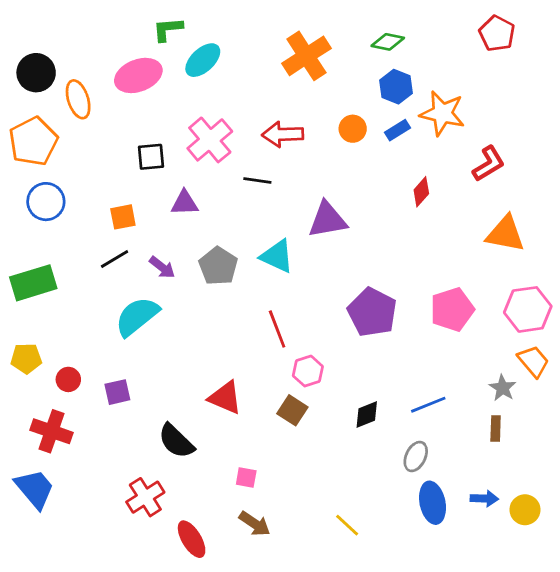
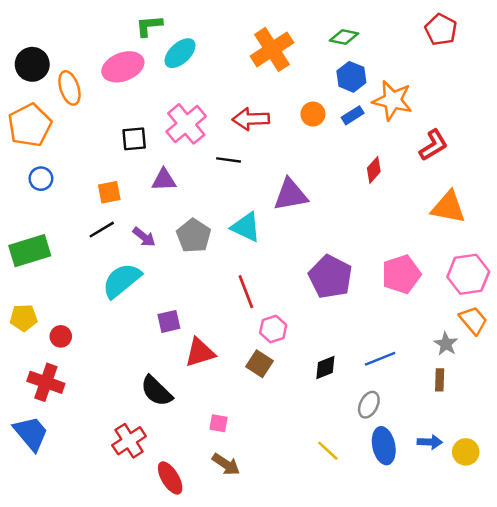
blue circle: (46, 202) -> (41, 179), size x0.7
purple square: (117, 392) -> (169, 321), moved
red triangle: (225, 398) -> (200, 353), turned -40
yellow line: (347, 525) -> (328, 451), moved

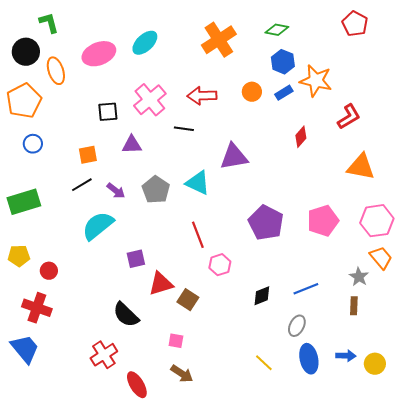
green L-shape: (149, 26) -> (49, 23), moved, turned 80
brown square: (260, 364) -> (188, 300), moved

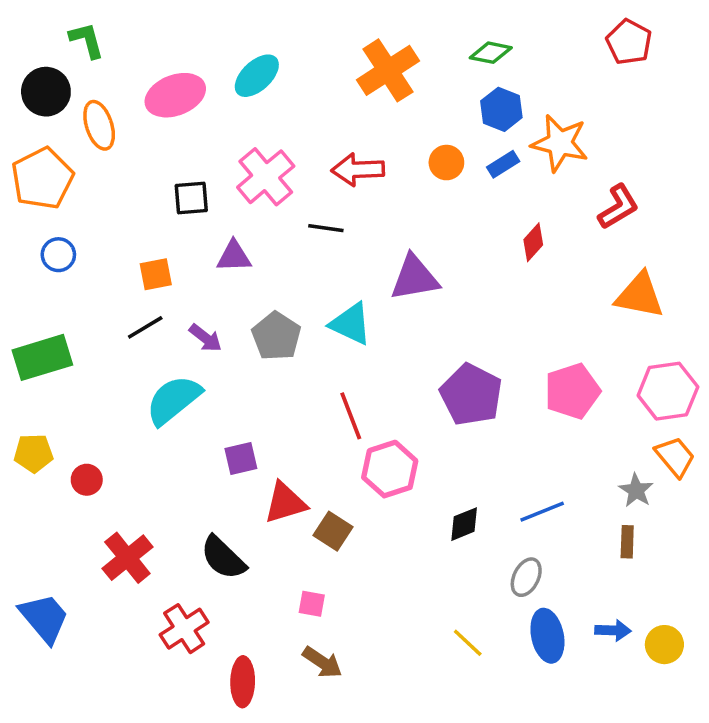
pink hexagon: (220, 265) -> (390, 469), size x1.4
red cross: (37, 308) -> (127, 558), moved, turned 32
red ellipse: (137, 385) -> (243, 682), turned 32

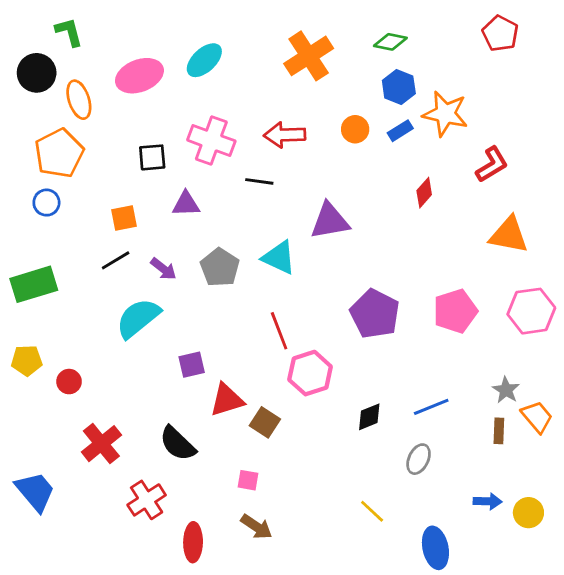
pink cross: (266, 177) -> (211, 141), turned -30
orange pentagon: (42, 178) -> (59, 153), moved
orange trapezoid: (675, 457) -> (537, 417), moved
blue ellipse: (547, 636) -> (435, 548), moved

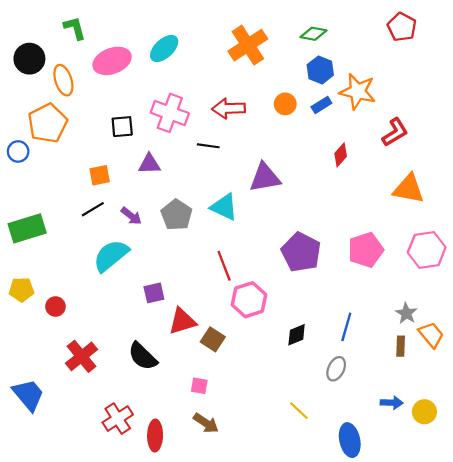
green L-shape: (69, 32) -> (75, 28), moved
blue circle: (46, 203) -> (18, 151), moved
blue line: (431, 407) -> (346, 327), turned -52
red cross: (147, 500) -> (118, 419), moved

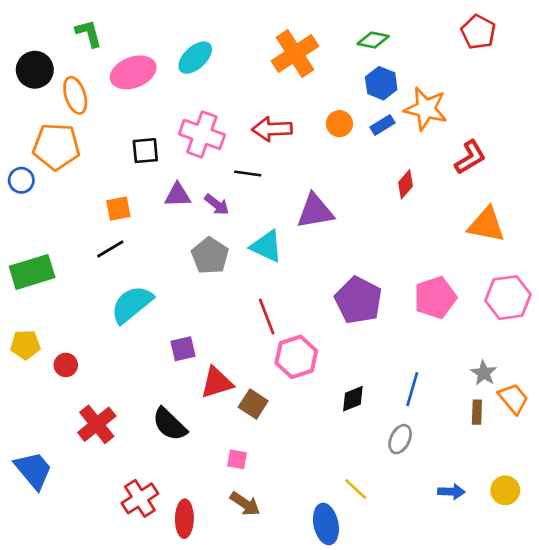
orange pentagon: (48, 123) -> (56, 147), turned 30
purple arrow: (131, 216) -> (217, 205), moved
blue arrow: (392, 403) -> (451, 492), moved
blue ellipse: (350, 440) -> (326, 524), moved

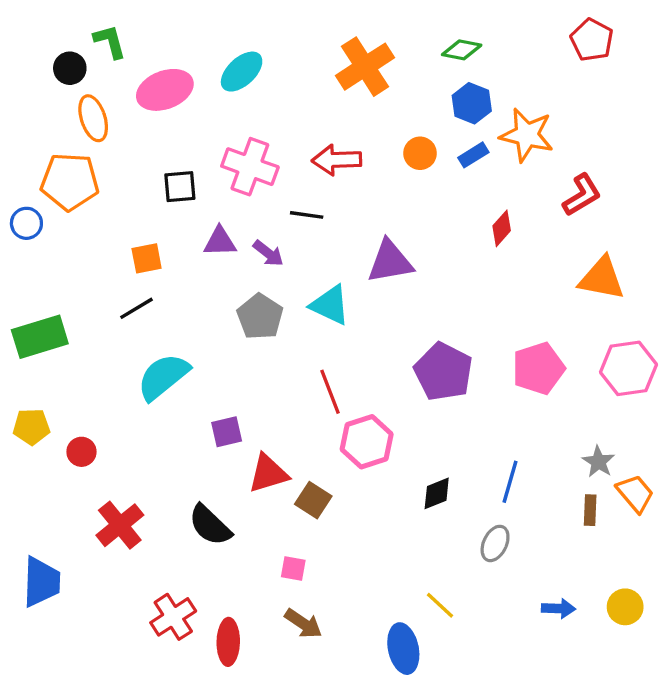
black circle: (35, 70) -> (70, 68), moved, size x0.7
blue trapezoid: (33, 470) -> (41, 582), turned 42

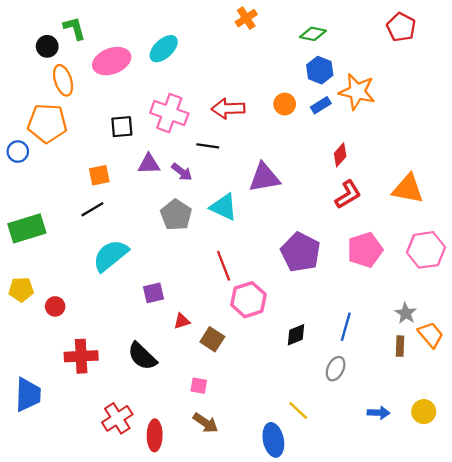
orange cross: (365, 67) -> (246, 18), moved, size x0.6
red L-shape: (582, 195) -> (348, 194), moved
red triangle: (268, 473) -> (182, 321), size x0.6
red cross: (120, 525) -> (81, 356), turned 36

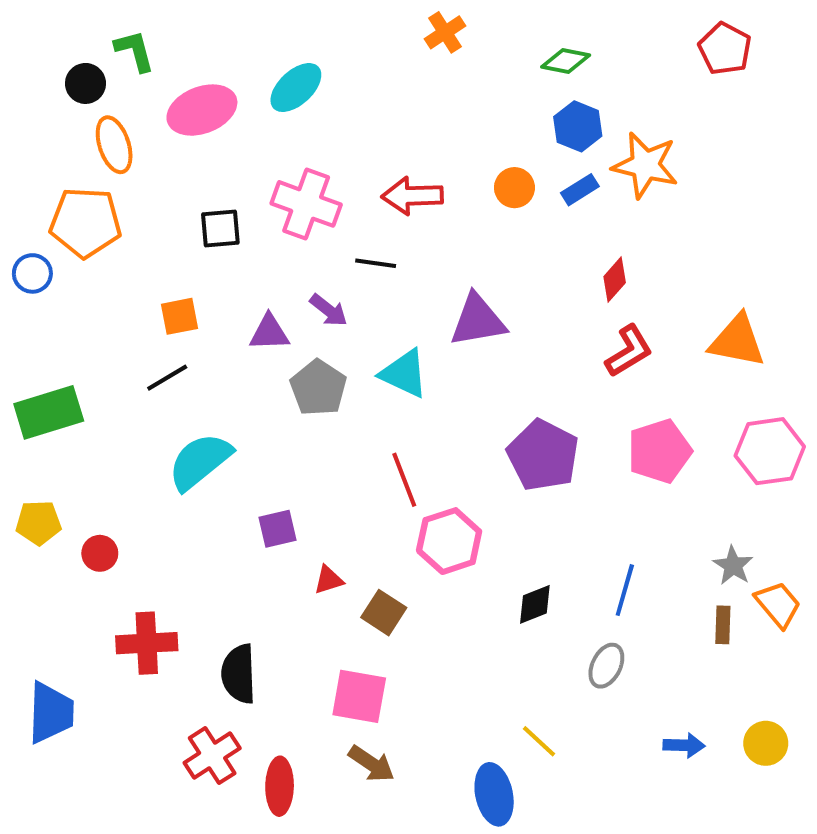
purple triangle: (149, 164) -> (269, 333), moved
black semicircle: (142, 356) -> (239, 674), moved, turned 44
pink square: (199, 386) -> (359, 696), size x1.8

